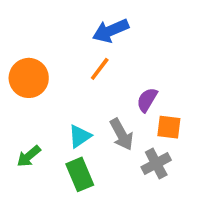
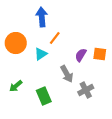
blue arrow: (111, 31) -> (42, 17), moved, turned 108
orange square: (169, 127) -> (100, 54), moved
cyan triangle: (80, 136) -> (41, 54), moved

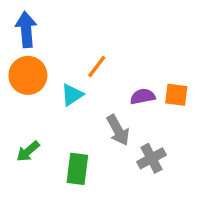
blue arrow: (42, 17) -> (26, 29), moved
purple semicircle: (81, 55) -> (143, 97), turned 48
green rectangle: (44, 96) -> (77, 169), turned 30

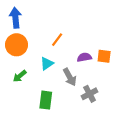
cyan triangle: (72, 95) -> (47, 64), moved
green arrow: (28, 151) -> (20, 76), moved

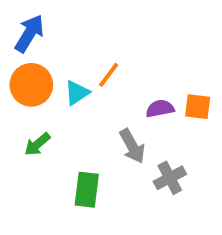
blue arrow: (15, 18) -> (29, 33), turned 36
cyan triangle: (47, 64) -> (77, 93), moved

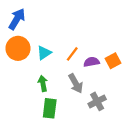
orange line: (109, 75) -> (72, 54), moved
orange square: (198, 107) -> (113, 61), turned -35
green arrow: (37, 144) -> (43, 83), moved, turned 119

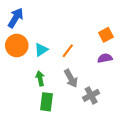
orange square: (113, 61) -> (106, 35), moved
purple semicircle: (91, 62) -> (105, 58), moved

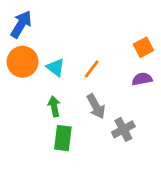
cyan triangle: (41, 50) -> (56, 68), turned -48

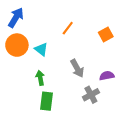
orange line: (92, 69) -> (68, 28), moved
purple semicircle: (142, 79) -> (107, 76), moved
gray arrow: (96, 106) -> (77, 68), moved

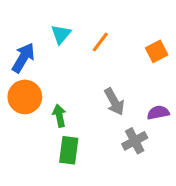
blue arrow: (16, 18) -> (23, 58), moved
orange circle: (17, 45) -> (25, 97), moved
cyan triangle: (41, 49) -> (61, 34), moved, turned 32

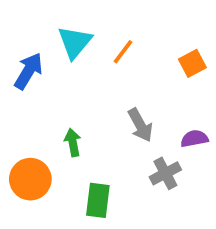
cyan triangle: (61, 34) -> (75, 42), size x1.4
orange circle: (25, 97) -> (30, 179), moved
green rectangle: (69, 150) -> (98, 200), moved

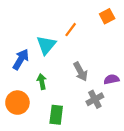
cyan triangle: (75, 42) -> (46, 45), moved
orange square: (192, 63) -> (107, 16), moved
blue arrow: (28, 71) -> (21, 59), moved

